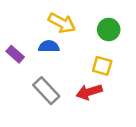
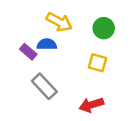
purple rectangle: (15, 54) -> (28, 52), moved
red arrow: (89, 92) -> (91, 105), moved

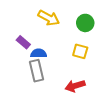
blue semicircle: (47, 44) -> (39, 53), moved
gray rectangle: (44, 86) -> (37, 71), turned 30

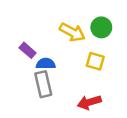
yellow arrow: (49, 18) -> (72, 32), moved

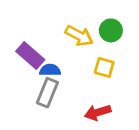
purple rectangle: (28, 50) -> (30, 56), size x1.5
gray rectangle: (43, 84) -> (47, 93), turned 35

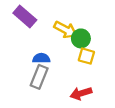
green circle: (111, 30) -> (81, 38), moved
purple rectangle: (30, 56) -> (25, 16), moved

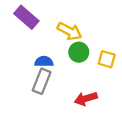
green circle: (81, 38) -> (79, 52), moved
yellow square: (86, 56) -> (107, 59), moved

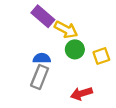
purple rectangle: (26, 17) -> (43, 16), moved
yellow square: (107, 59) -> (101, 56), turned -35

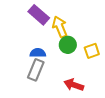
yellow arrow: (66, 30) -> (60, 27), turned -140
red arrow: (81, 94) -> (74, 85), turned 36

